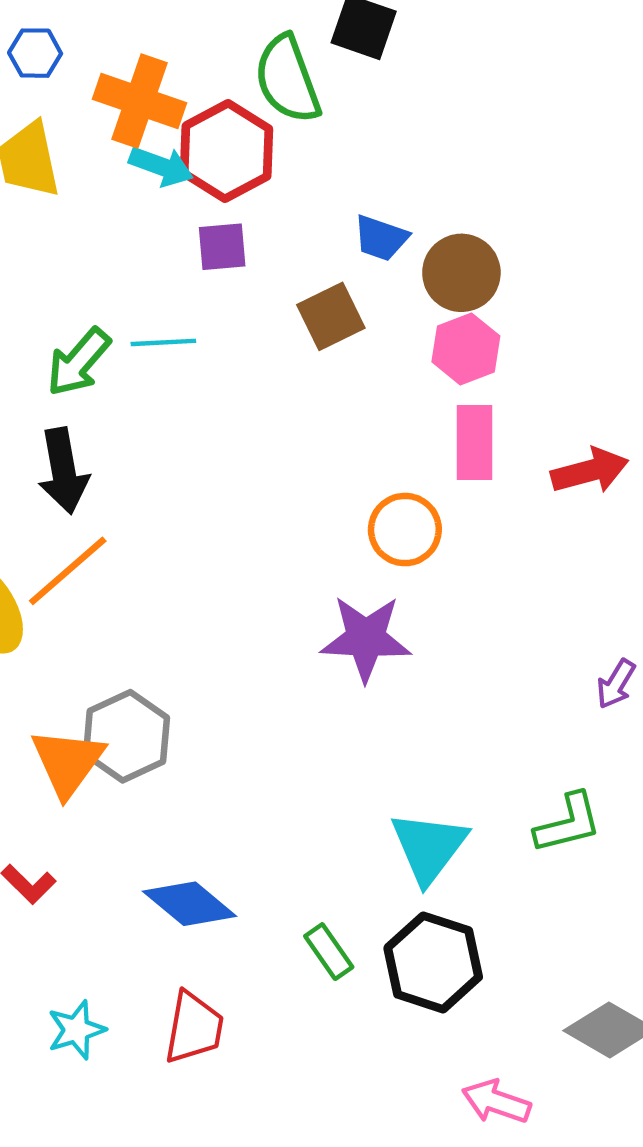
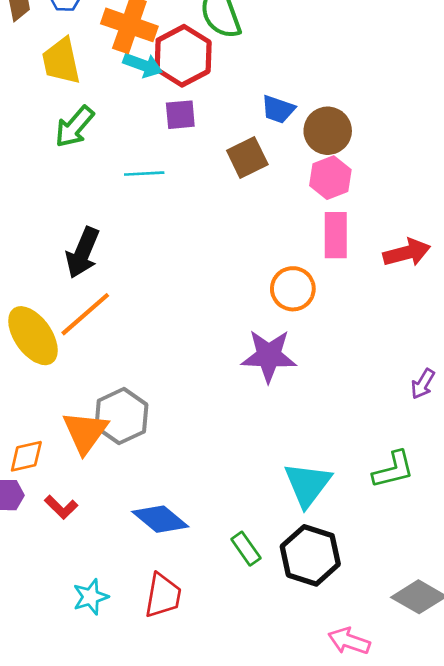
green arrow: (79, 362) -> (75, 127), moved
black arrow: (63, 471) -> (83, 253), turned 33

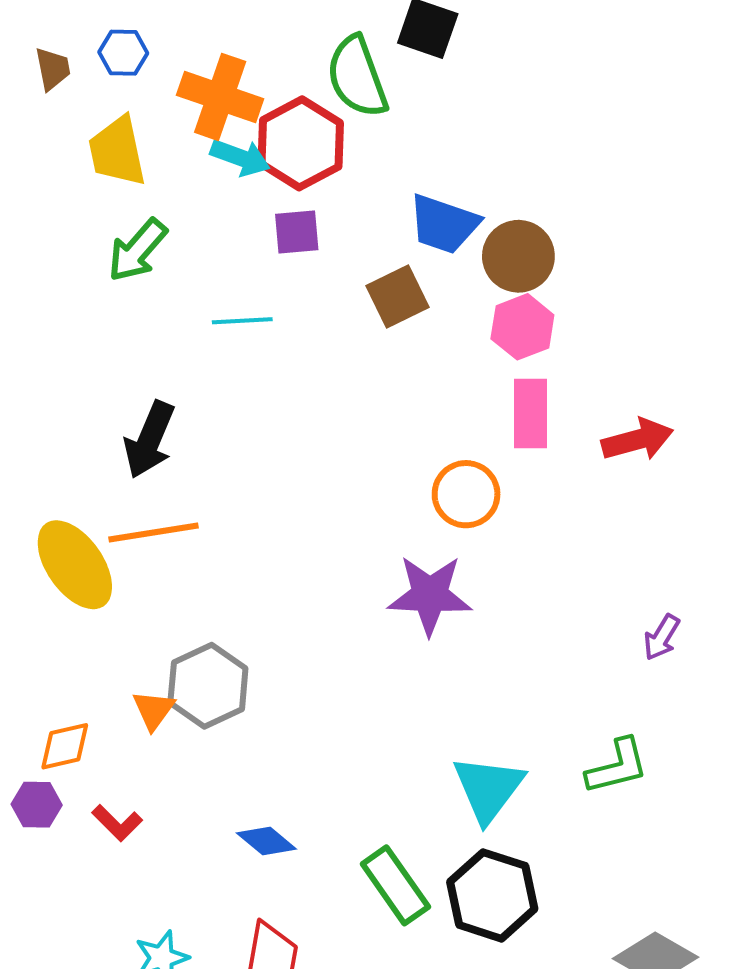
blue trapezoid: (278, 109) -> (444, 224), size x1.4
orange line: (85, 314) -> (154, 532), turned 32
orange triangle: (85, 432) -> (154, 710), size x0.6
blue diamond: (160, 519) -> (266, 841), size x0.7
green rectangle: (246, 549) -> (395, 885), size x1.5

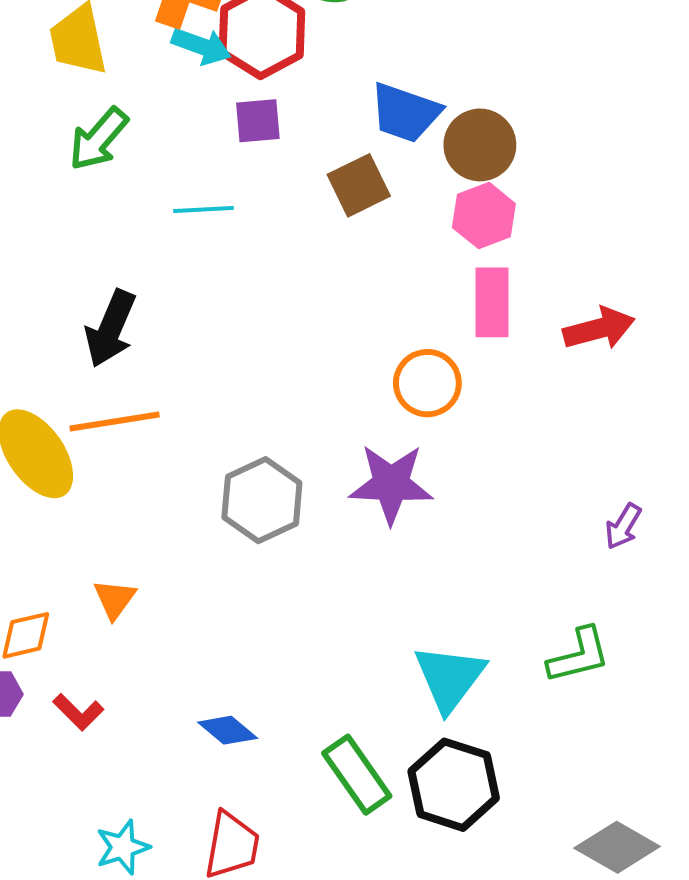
gray hexagon: (208, 686) -> (262, 500), moved

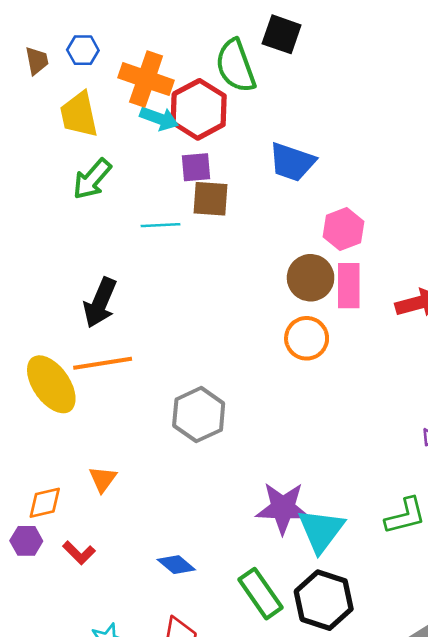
brown circle: (480, 145) -> (311, 278), moved
brown square: (359, 185) -> (211, 199), moved, turned 30
purple star: (391, 484) -> (283, 508), moved

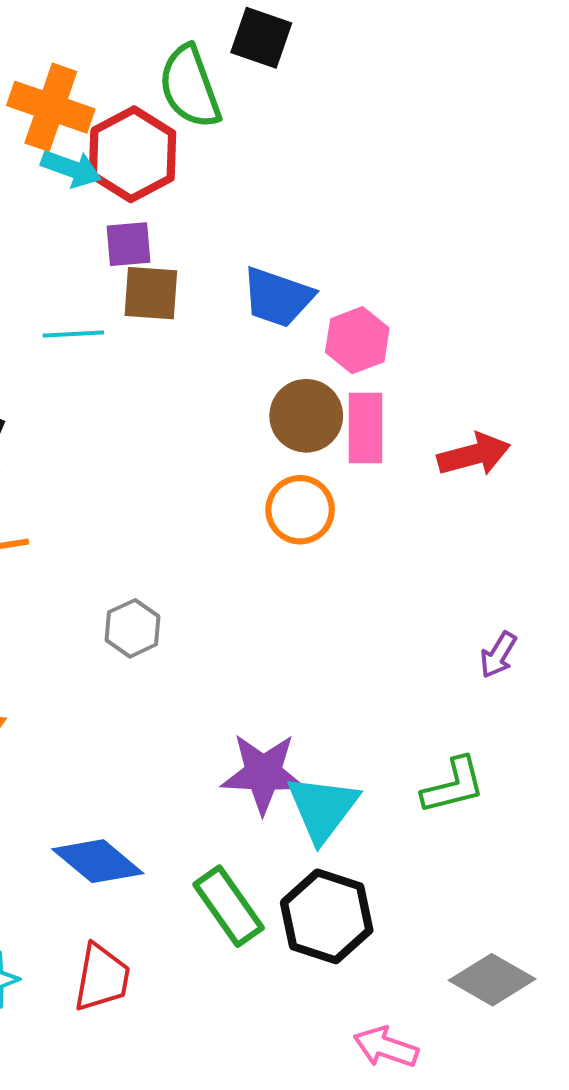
blue trapezoid: (292, 162) -> (278, 297), moved
gray hexagon: (199, 415) -> (133, 628), size x0.7
blue diamond: (176, 565) -> (98, 861), size x1.5

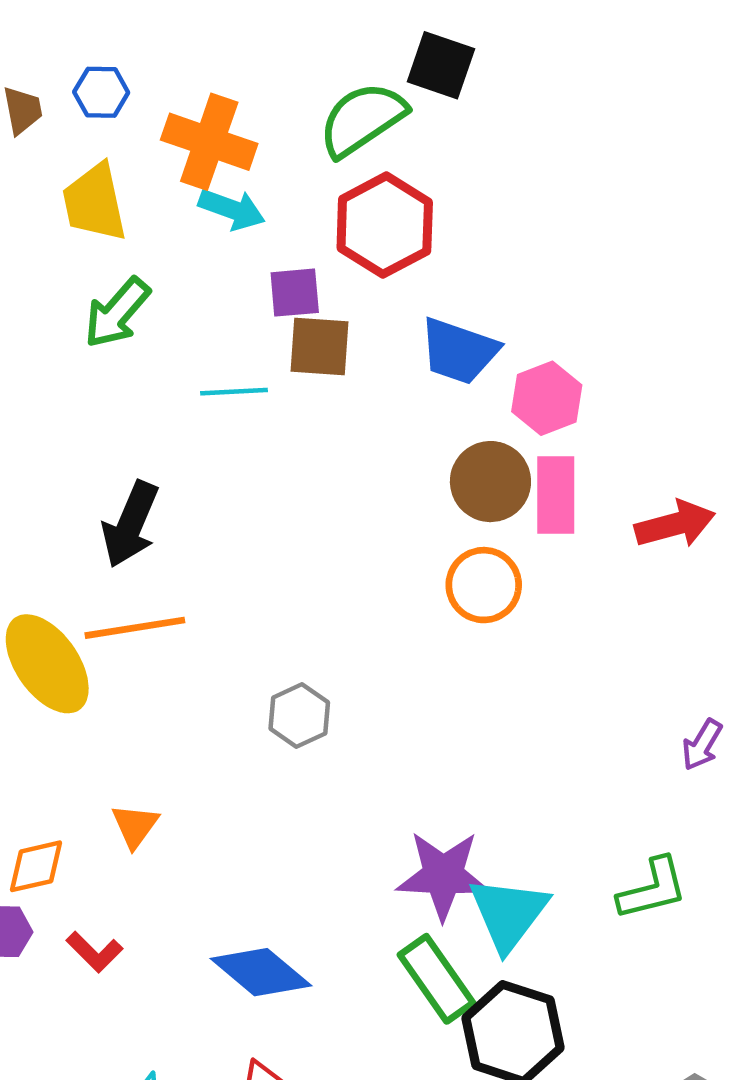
green semicircle: (190, 87) -> (362, 119), turned 76
red hexagon: (133, 154) -> (385, 225), moved
green rectangle: (229, 906) -> (436, 979), moved

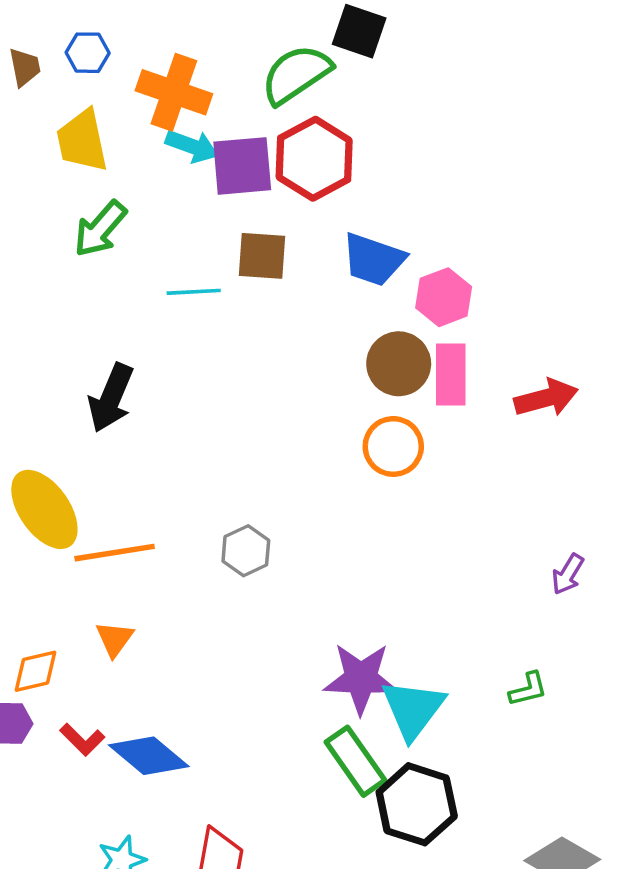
purple square: (295, 293) -> (242, 166), moved, size x1.5
orange line: (135, 628) -> (115, 553), moved
green L-shape: (652, 889) -> (528, 689), size x0.7
blue diamond: (261, 972) -> (149, 756), moved

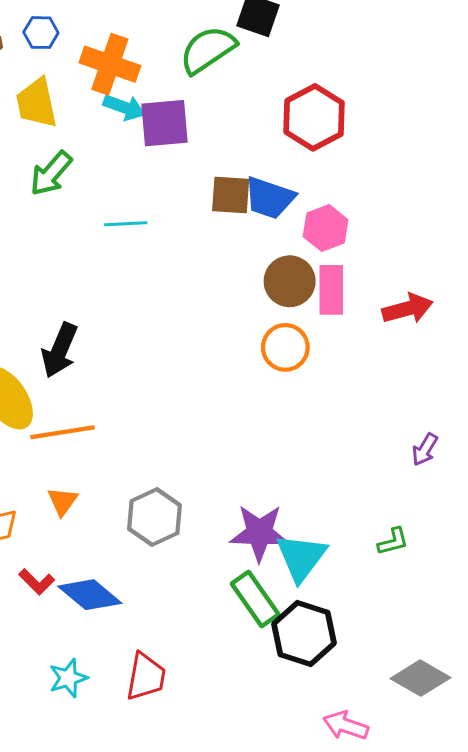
red hexagon: (314, 159) -> (314, 117), moved
brown square: (262, 256) -> (231, 195), moved
black arrow: (111, 398) -> (60, 350), moved
gray hexagon: (246, 551) -> (154, 517), moved, size x1.4

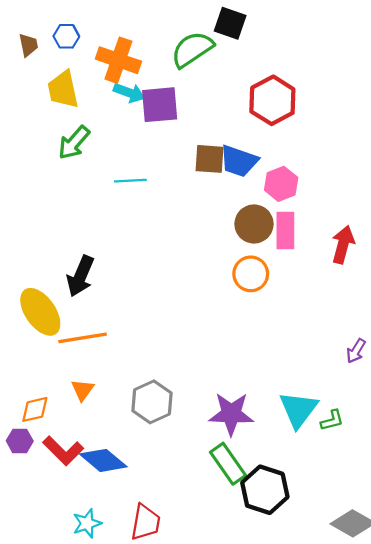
red arrow: (408, 309) -> (343, 245), turned -60
cyan triangle: (301, 557) -> (298, 409), moved
red L-shape: (37, 582) -> (63, 451), size x1.5

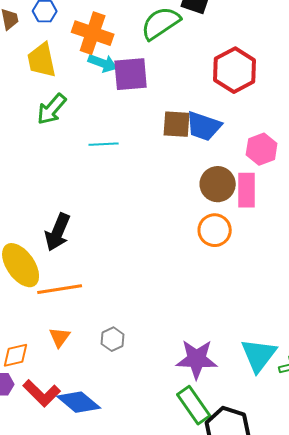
pink hexagon: (281, 184) -> (262, 149), moved
gray hexagon: (152, 402) -> (113, 339), moved, size x0.6

